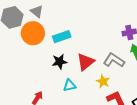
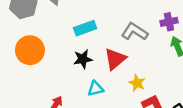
orange circle: (33, 33) -> (30, 50), moved
gray L-shape: (114, 60) -> (135, 32), moved

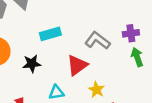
black star: (83, 59) -> (32, 64), moved

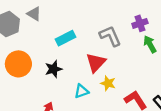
gray L-shape: (97, 41) -> (110, 36), turned 40
yellow star: (96, 90) -> (108, 83), moved

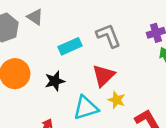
gray L-shape: (110, 36) -> (108, 36), moved
cyan triangle: (81, 91) -> (86, 108), size x1.5

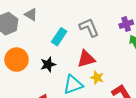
cyan rectangle: (70, 46) -> (59, 37), turned -30
red triangle: (104, 76) -> (86, 59), turned 30

